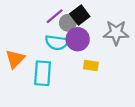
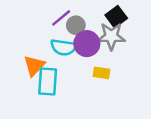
black square: (80, 15) -> (116, 17), moved
gray star: (116, 33) -> (111, 36), moved
orange triangle: (15, 59) -> (34, 66), moved

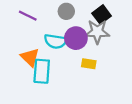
purple line: (61, 18) -> (28, 16), moved, turned 66
gray circle: (76, 25) -> (66, 11), moved
orange triangle: (34, 66) -> (30, 57), turned -30

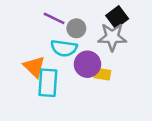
gray circle: (66, 11) -> (76, 28), moved
purple line: (28, 16) -> (54, 18), moved
purple circle: (76, 38) -> (87, 64), moved

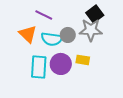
gray circle: (76, 28) -> (68, 35), moved
purple circle: (87, 64) -> (61, 64), moved
orange triangle: (34, 67) -> (28, 34), moved

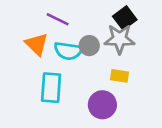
yellow rectangle: (83, 60) -> (120, 76), moved
purple circle: (61, 64) -> (102, 105), moved

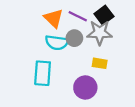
purple line: (58, 19) -> (78, 16), moved
orange triangle: (37, 44) -> (54, 18), moved

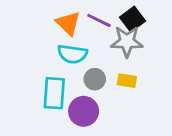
gray circle: (74, 38) -> (95, 79), moved
purple circle: (85, 87) -> (84, 111), moved

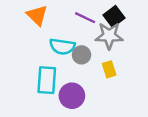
orange triangle: (68, 23) -> (37, 15), moved
gray circle: (95, 79) -> (82, 55), moved
yellow rectangle: (127, 81) -> (109, 69), turned 63

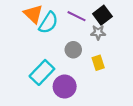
gray star: (109, 36) -> (98, 32), size x0.6
cyan semicircle: (62, 46) -> (48, 23), moved, turned -65
cyan rectangle: (47, 80) -> (42, 72), turned 40

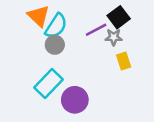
purple line: (77, 16) -> (96, 30), moved, turned -54
gray circle: (73, 50) -> (55, 45), moved
yellow rectangle: (98, 63) -> (124, 61), moved

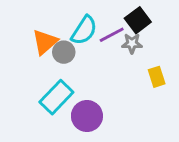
orange triangle: (39, 16) -> (45, 42), moved, turned 35
cyan semicircle: (56, 26) -> (84, 30), moved
yellow rectangle: (124, 61) -> (157, 77), moved

